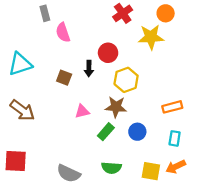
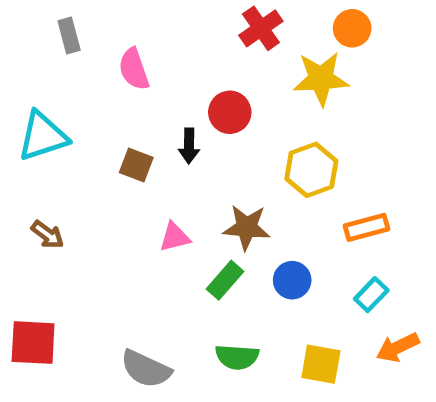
gray rectangle: (45, 13) -> (69, 35), moved
yellow hexagon: (126, 80) -> (311, 170), moved
brown arrow: (22, 110) -> (47, 235), size x0.6
cyan rectangle: (175, 138) -> (371, 295), turned 35
orange arrow: (176, 167) -> (398, 347), moved

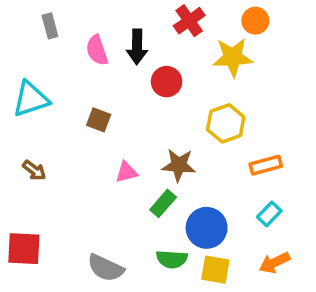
black arrow: (189, 146) -> (137, 47), moved, size x1.4
blue circle: (292, 280) -> (207, 228), moved, size x1.5
orange arrow: (398, 347) -> (274, 263), moved
yellow square: (321, 364) -> (215, 270), moved

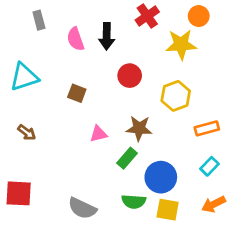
red circle: (167, 82) -> (130, 76), moved

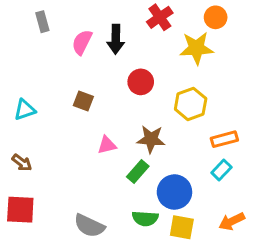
pink semicircle: (75, 39) -> (82, 42), turned 45
cyan triangle: (24, 77) -> (25, 110), moved, size x0.7
brown arrow: (27, 132) -> (22, 163), moved
cyan rectangle: (210, 166) -> (221, 170), moved

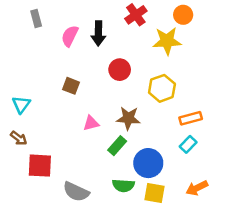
cyan triangle: (25, 110) -> (21, 104), moved, turned -36
red square: (20, 210) -> (40, 166), moved

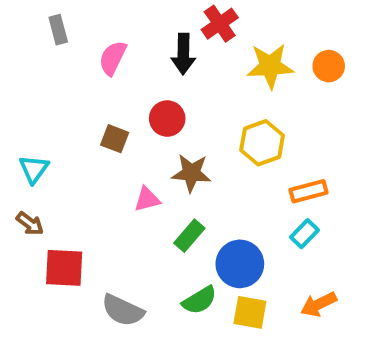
orange circle: (183, 15) -> (329, 66), moved
black arrow: (98, 33) -> (183, 54), moved
red circle: (120, 70) -> (167, 119), moved
brown star: (128, 118) -> (191, 173), moved
green semicircle: (123, 185) -> (199, 300), turned -35

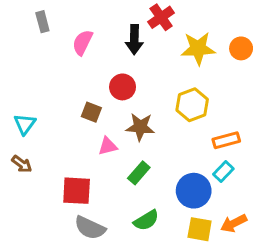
brown square: (115, 139) -> (91, 112), moved
blue circle: (240, 264) -> (194, 191), moved
red square: (64, 268) -> (77, 191), moved
yellow square: (250, 312) -> (200, 229), moved

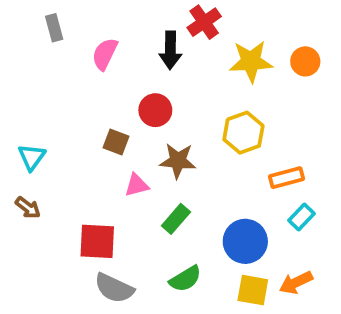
cyan rectangle: (223, 171) -> (302, 217), moved

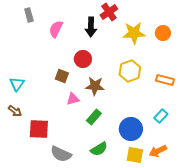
orange rectangle: (287, 178) -> (165, 80), moved, turned 30
red square: (97, 241) -> (39, 129), moved

